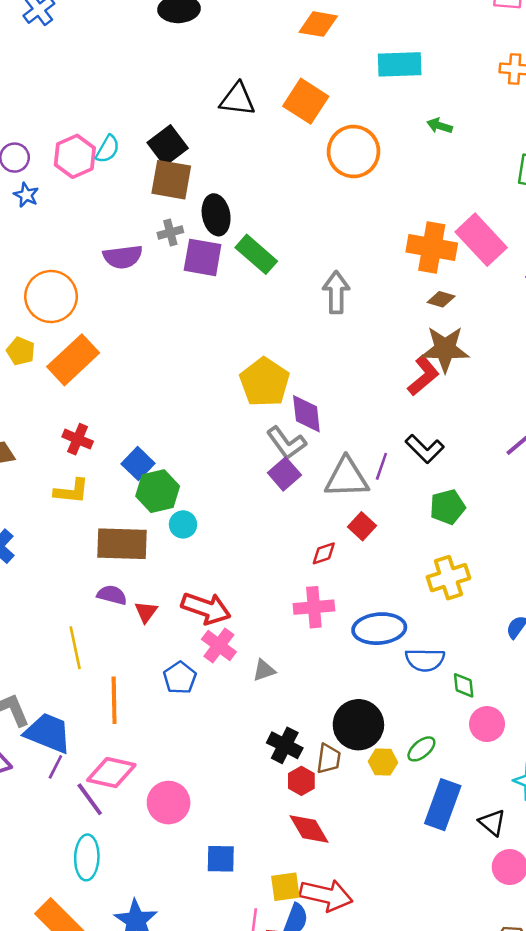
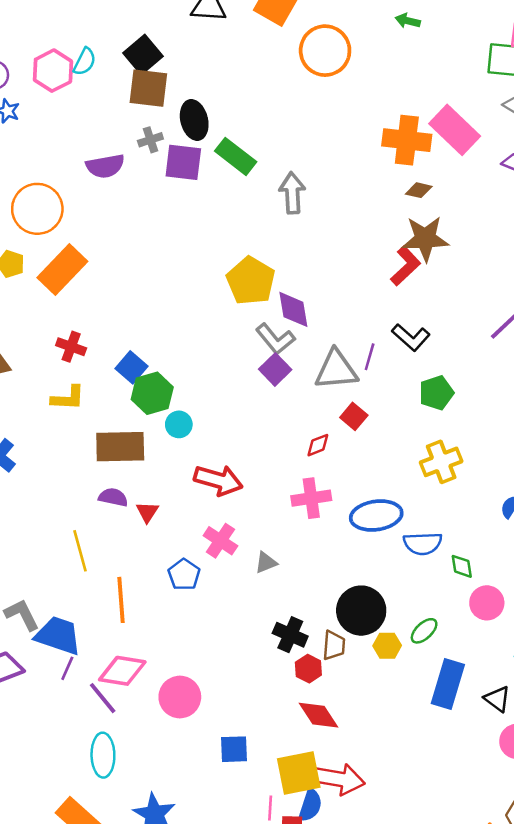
gray arrow: (336, 292) -> (292, 193), moved
red arrow: (206, 608) -> (218, 480), moved
yellow square: (285, 887) -> (299, 773), size x1.5

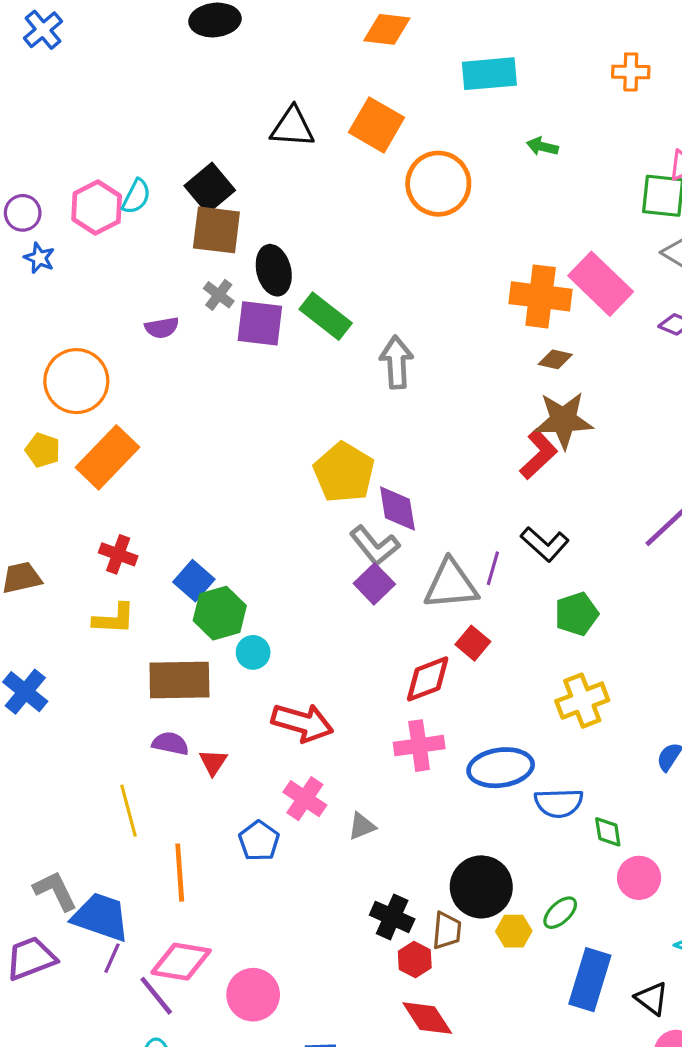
gray cross: (150, 140) -> (219, 295), turned -35
purple semicircle: (105, 166) -> (162, 328), size x0.7
red diamond: (318, 445) -> (428, 679), size x1.6

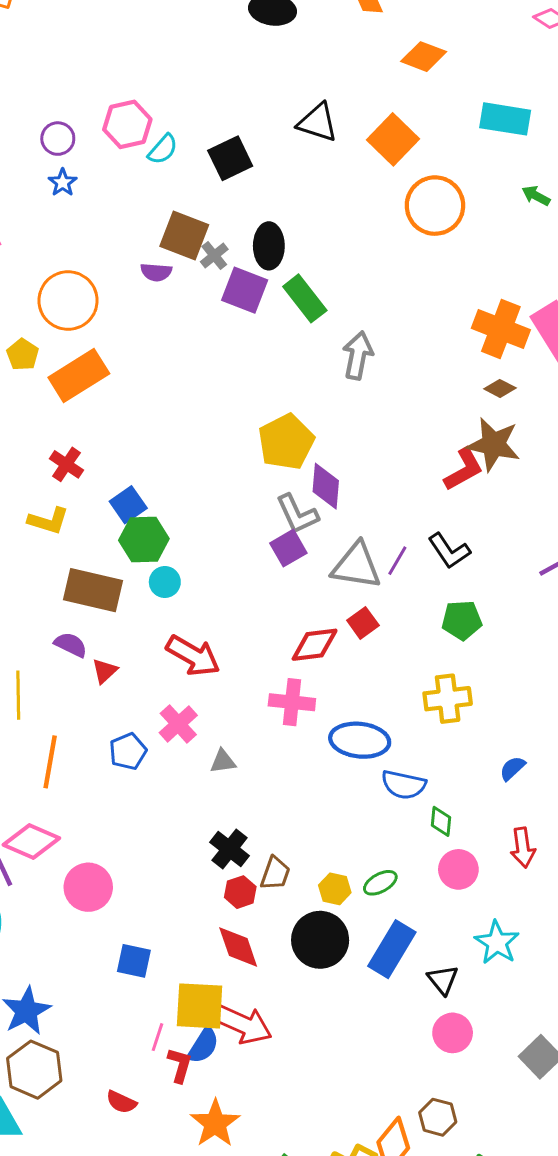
pink hexagon: (97, 208) -> (127, 124), moved
brown square: (216, 230) -> (184, 235), moved
black circle: (481, 887) -> (320, 940), moved

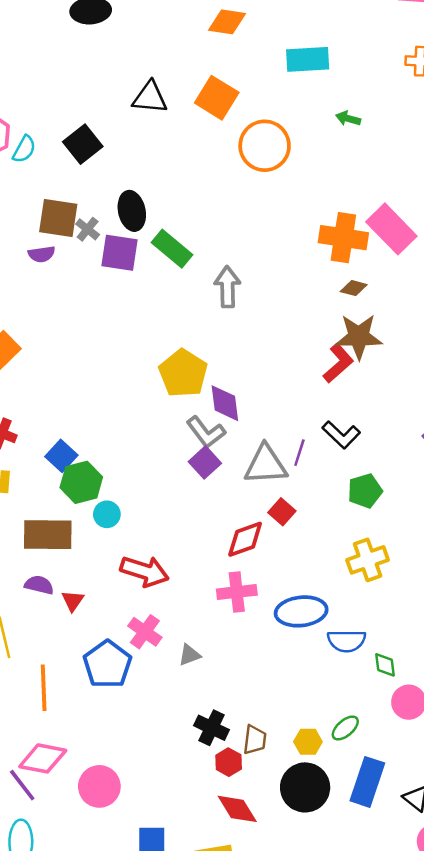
blue pentagon: (128, 751) -> (107, 664), size x1.5

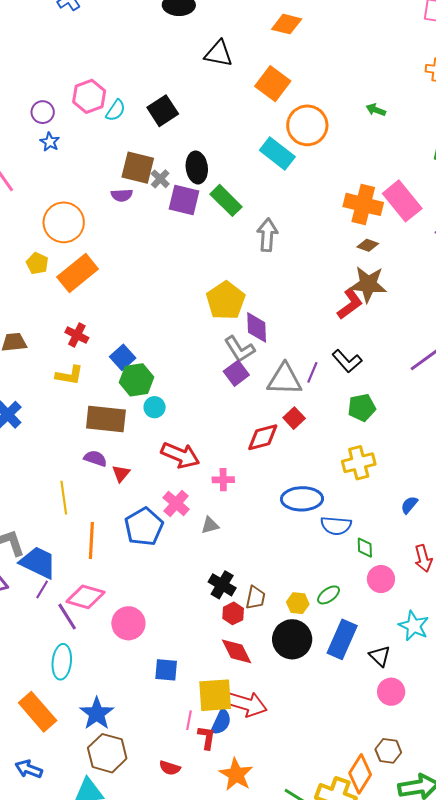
cyan rectangle: (308, 59) -> (277, 154), moved, turned 36
black triangle: (150, 98) -> (219, 54), moved
pink cross: (237, 592) -> (223, 480), moved, size x0.7

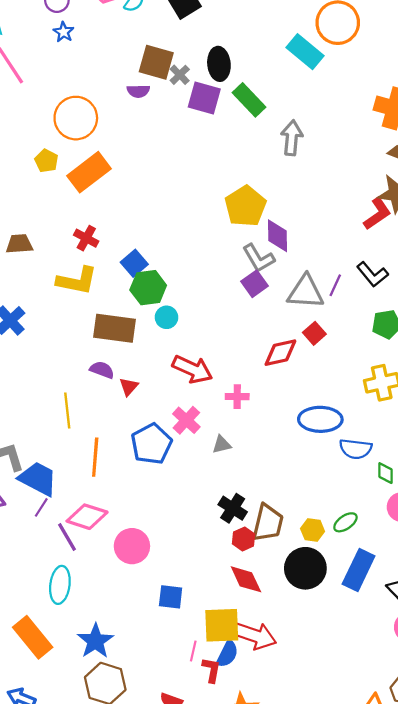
yellow L-shape: (69, 375) -> (77, 281), size x1.4
brown trapezoid: (256, 598) -> (268, 523), size x1.5

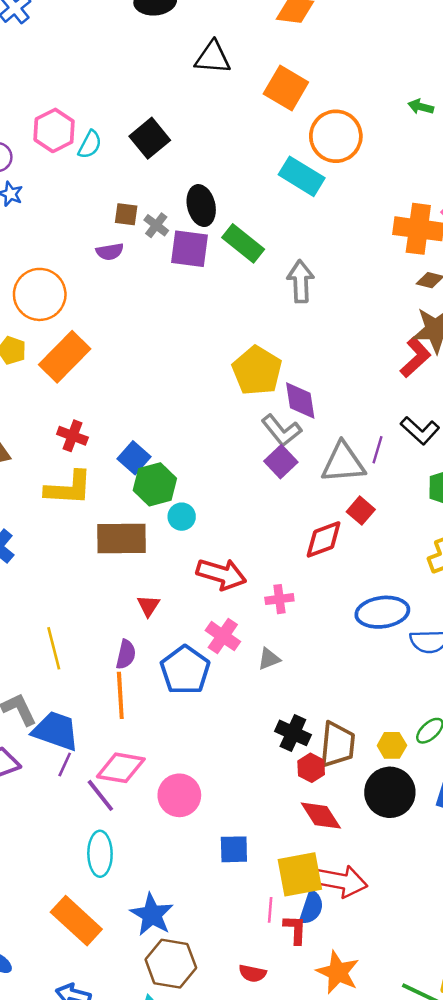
brown square: (156, 62) -> (126, 214), size x0.6
purple semicircle: (102, 370) -> (126, 654), moved, turned 90
yellow line: (67, 410) -> (54, 648), moved

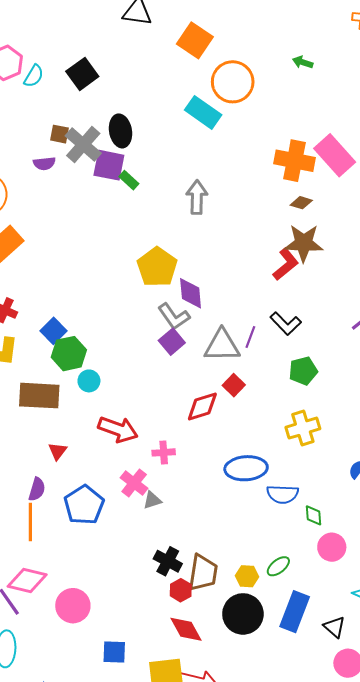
gray cross: (156, 225) -> (83, 145), size x1.8
green rectangle: (243, 243) -> (129, 180), moved, size x0.6
pink cross: (223, 636) -> (134, 483), moved

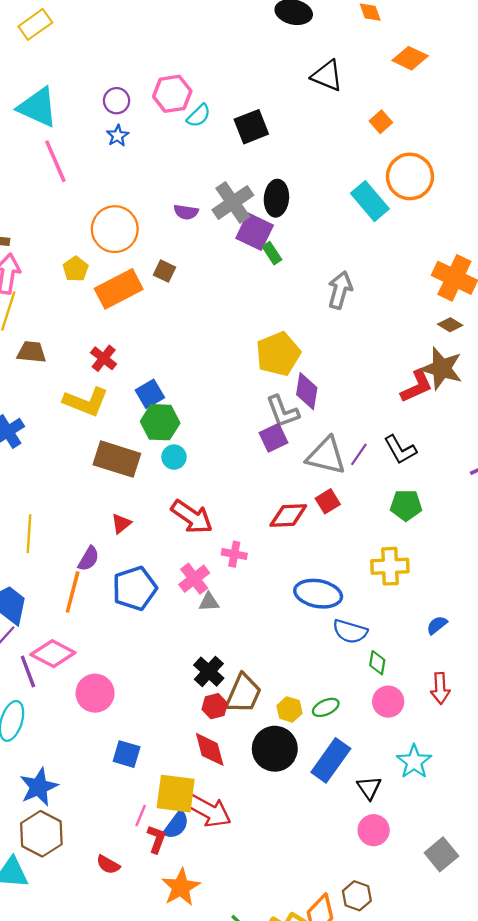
orange square: (195, 40) -> (381, 122), size x0.6
brown square: (59, 134) -> (165, 271), moved

